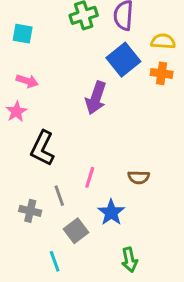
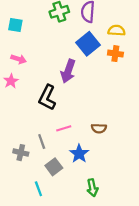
black L-shape: (42, 148) -> (47, 98), moved
pink line: (90, 177) -> (64, 128), turned 56

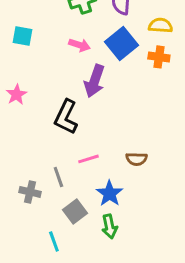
cyan square: (15, 25) -> (22, 36), moved
pink arrow: (19, 59) -> (79, 45), moved
green arrow: (92, 188) -> (109, 226), moved

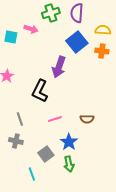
pink arrow: (79, 45) -> (31, 29), moved
gray line: (58, 177) -> (20, 119), moved

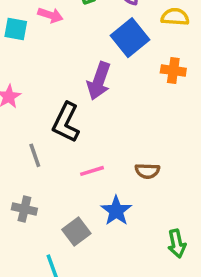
orange cross: (102, 51) -> (173, 71), moved
gray line: (20, 119) -> (35, 155), moved
green arrow: (69, 164) -> (177, 244), moved

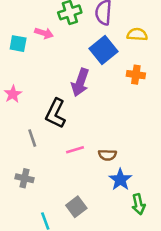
brown semicircle: (147, 171) -> (107, 155), moved
blue star: (116, 211) -> (120, 180), moved
gray square: (76, 232) -> (76, 207), moved

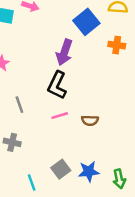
black L-shape: (56, 113) -> (57, 85), moved
blue star: (120, 180) -> (89, 172), moved, turned 30
green arrow: (138, 204) -> (119, 179), moved

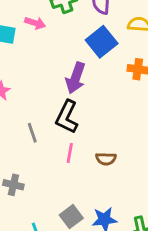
gray line: (19, 105) -> (32, 133), moved
pink line: (60, 116) -> (70, 153), turned -63

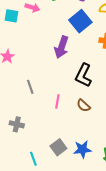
black L-shape: (67, 117) -> (83, 75), moved
brown semicircle: (106, 159) -> (83, 106), turned 40

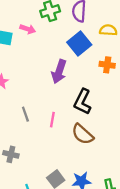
pink line: (57, 101) -> (52, 120), moved
brown semicircle: (83, 106) -> (83, 134), size x1.5

